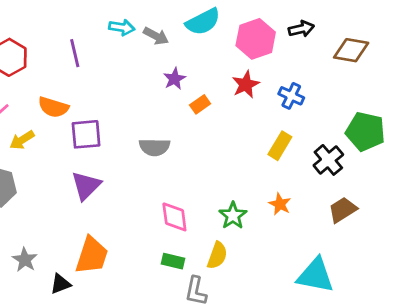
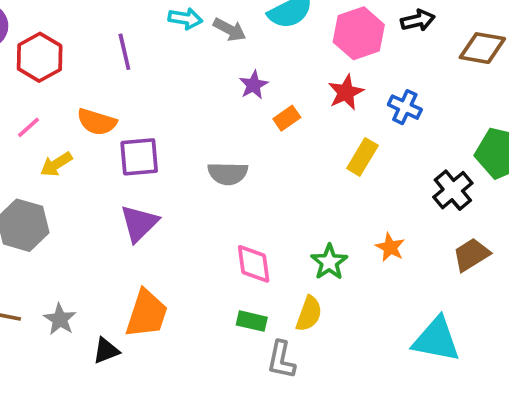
yellow rectangle: (280, 146) -> (362, 157), moved

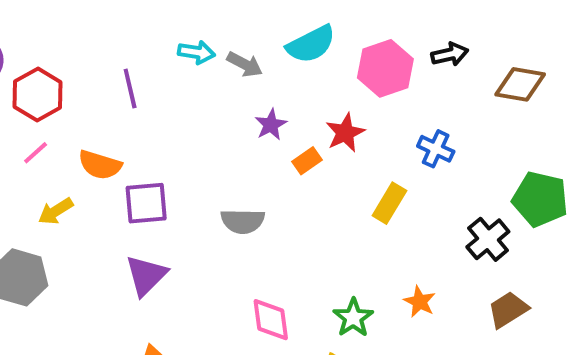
red star: (346, 92) -> (345, 133), moved
pink line: (28, 127) -> (36, 153), moved

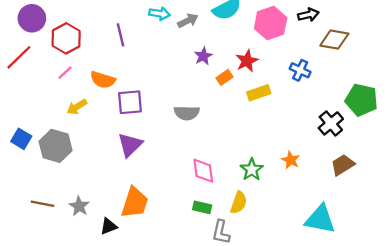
gray arrow: (245, 64) -> (188, 21), turned -54
brown diamond: (520, 84) -> (334, 40), moved
yellow rectangle: (389, 203) -> (259, 93), moved, turned 40

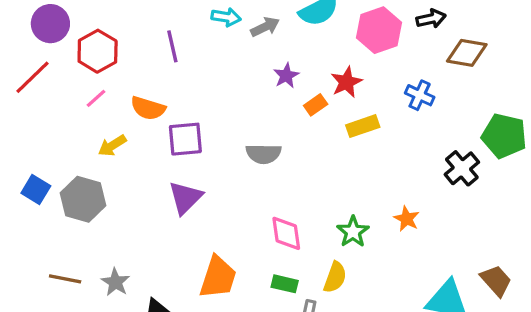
brown trapezoid: (343, 165) -> (496, 281), moved, turned 80
orange trapezoid: (135, 203) -> (218, 277), moved

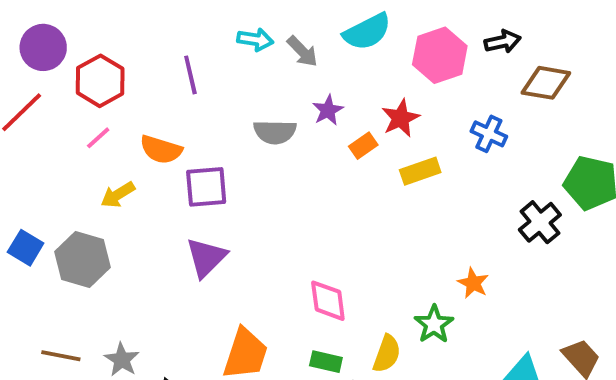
gray arrow: (265, 27) -> (302, 51), turned 72
gray semicircle: (263, 154) -> (275, 132), moved
green star: (353, 232) -> (434, 324), moved

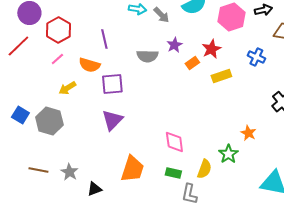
purple line: (190, 75) -> (104, 39), moved

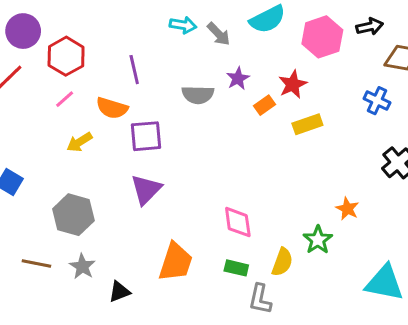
blue cross: (256, 57) -> (377, 101), moved
gray hexagon: (49, 121) -> (73, 215), moved

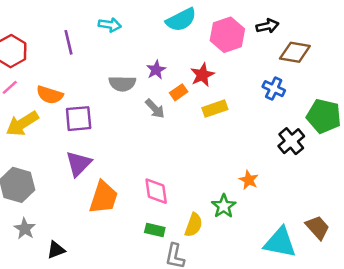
gray arrow: (219, 34) -> (155, 109), moved
purple line: (134, 70) -> (69, 42), moved
yellow arrow: (79, 142) -> (22, 124), size x1.5
orange trapezoid: (176, 262) -> (104, 197), moved

